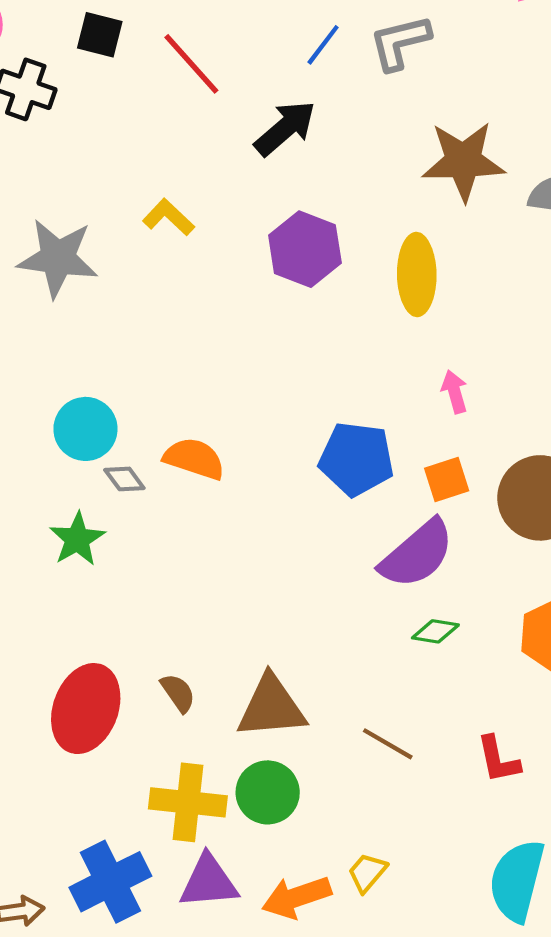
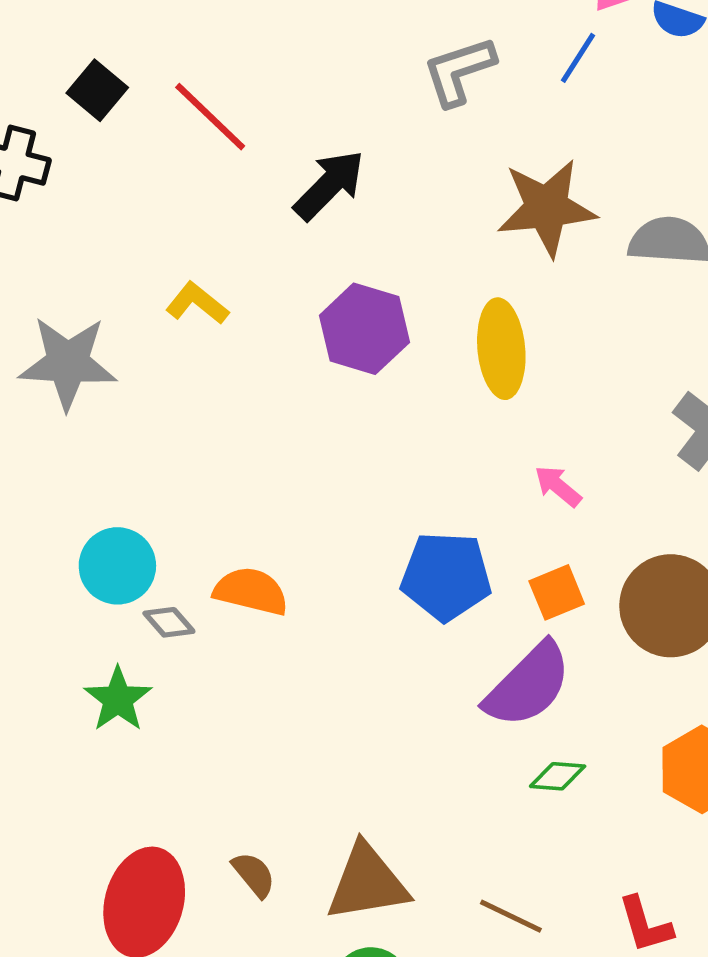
black square: (100, 35) -> (97, 90), turned 30
blue line: (323, 45) -> (578, 58), moved
pink arrow: (455, 392) -> (558, 486), turned -30

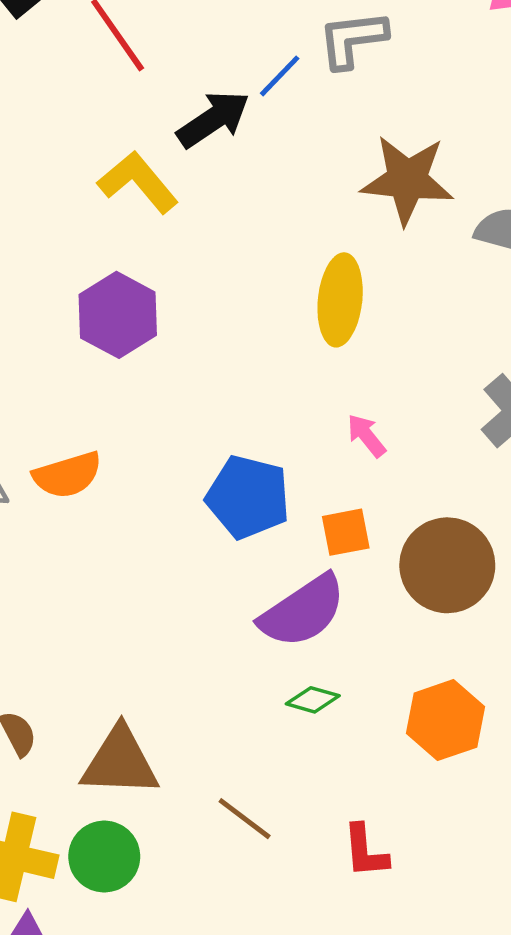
blue line: (578, 58) -> (280, 76), moved
yellow L-shape: (197, 303) -> (138, 182), moved, size x1.4
purple hexagon: (364, 329) -> (118, 315), moved
orange semicircle: (251, 591) -> (67, 475), turned 138

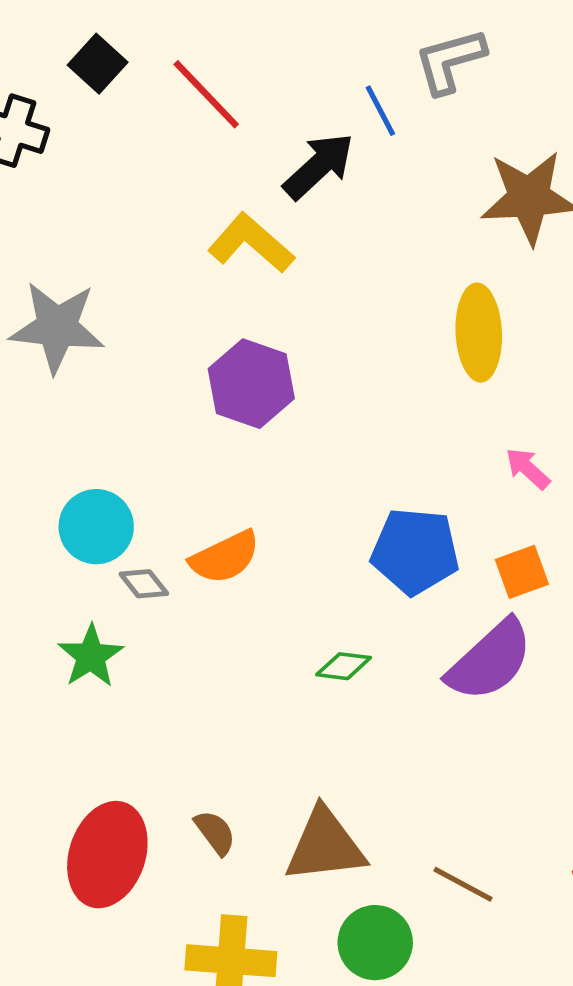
blue line: (280, 76) -> (380, 111), turned -63
green diamond: (313, 700) -> (344, 666), moved
green circle: (104, 857) -> (375, 943), moved

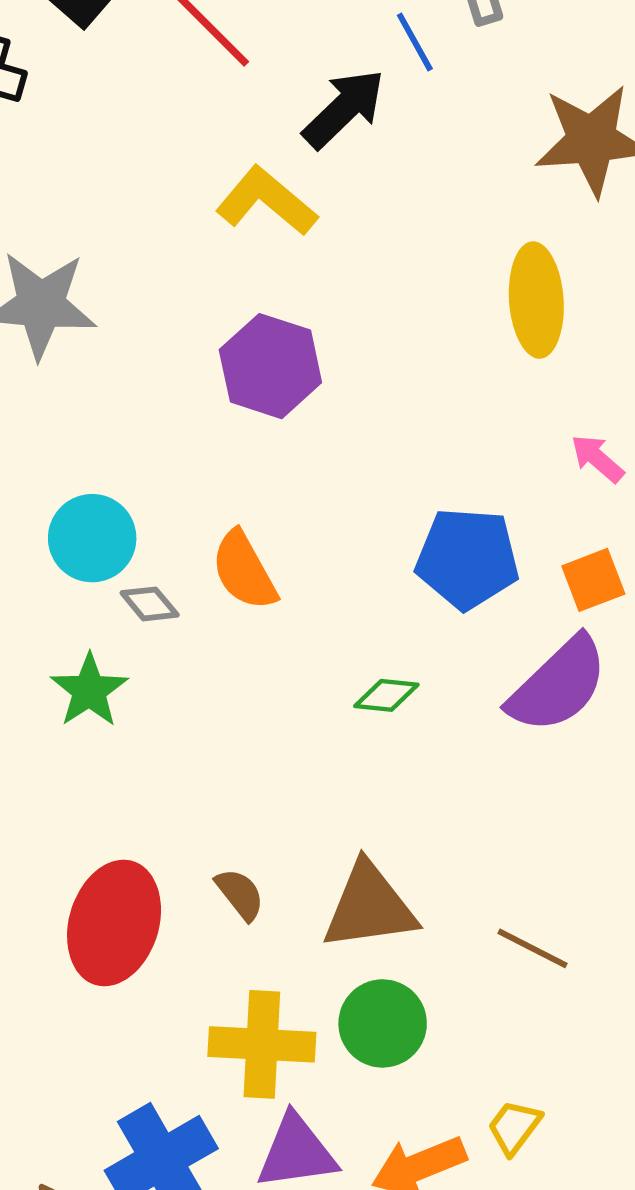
orange semicircle: (225, 557) -> (244, 571), turned 88
green circle: (375, 943) -> (383, 1023), moved

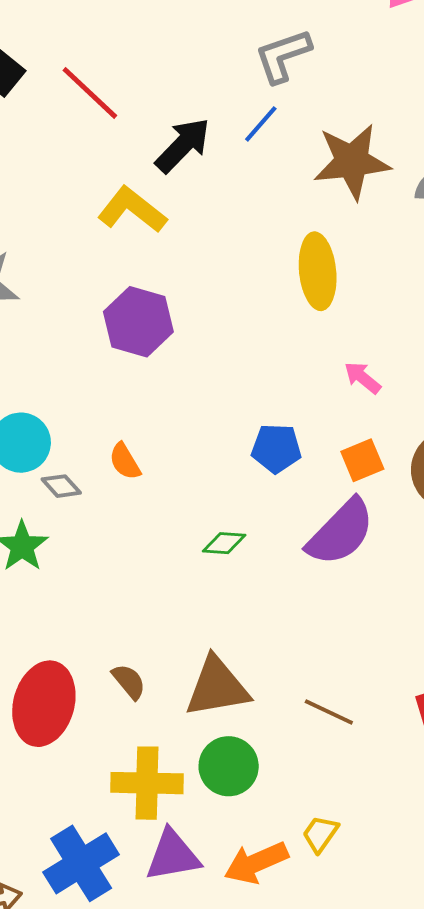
blue line: (415, 42) -> (261, 124), moved, turned 72
blue pentagon: (467, 558) -> (276, 448), size x0.7
orange semicircle: (244, 571) -> (125, 461), size x0.7

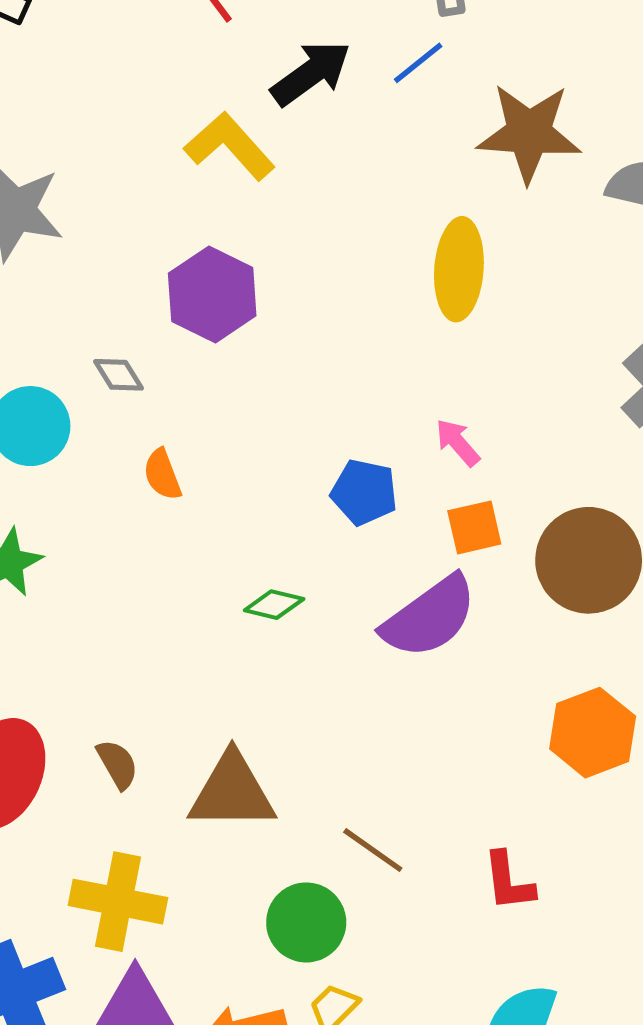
pink arrow: (363, 378) -> (458, 442), moved
gray diamond: (61, 486) -> (118, 375), moved
green circle: (229, 766) -> (306, 922), moved

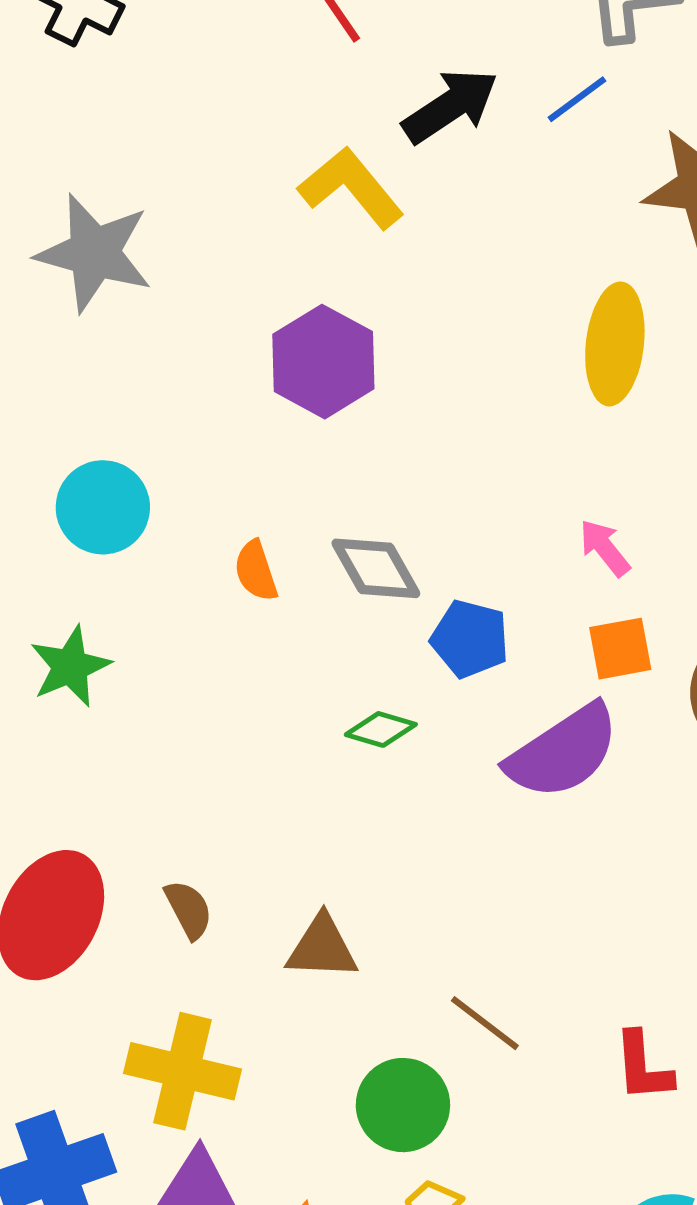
gray diamond: (118, 375) -> (376, 568), moved, size x1.5
blue pentagon: (364, 492) -> (470, 639), moved
brown triangle: (232, 792) -> (322, 948), size x0.7

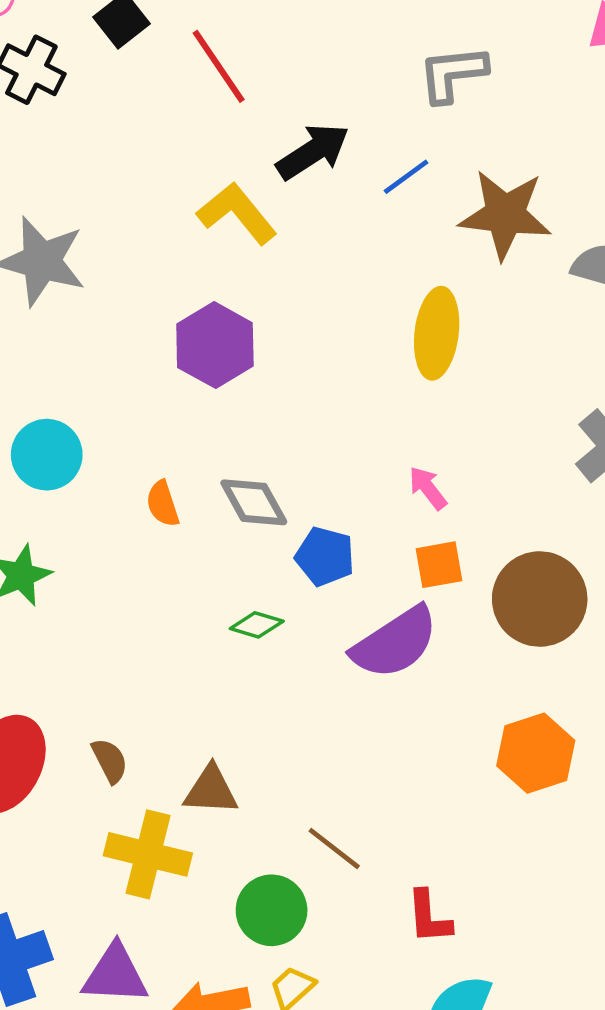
blue line: (577, 99) -> (406, 177), moved
red L-shape: (643, 1067) -> (429, 917), moved
yellow cross: (182, 1071) -> (148, 854), moved

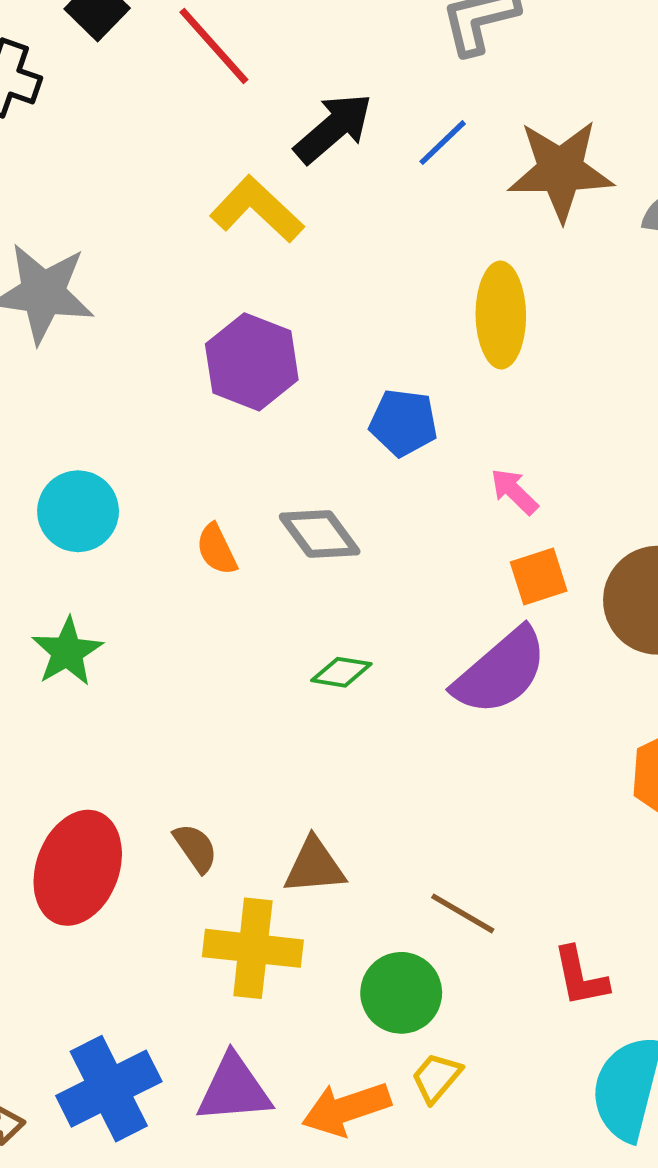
blue pentagon: (325, 556) -> (403, 423), moved

